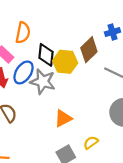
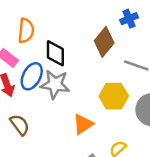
yellow hexagon: (65, 62) -> (114, 96), moved

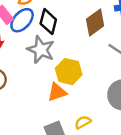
blue ellipse: (32, 76) -> (22, 20), moved
yellow hexagon: (114, 96) -> (69, 72), moved

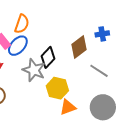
black diamond: (48, 22) -> (48, 57), moved, turned 30
orange triangle: (57, 92) -> (68, 107), moved

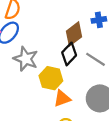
black diamond: (48, 57) -> (69, 54), moved

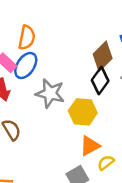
orange triangle: (62, 98) -> (90, 146), moved

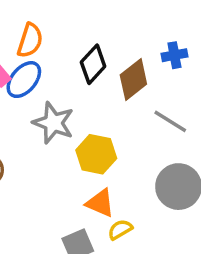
black diamond: (100, 81) -> (93, 64), moved
orange triangle: (90, 146) -> (100, 203), turned 45

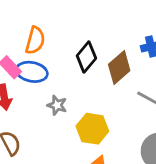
blue ellipse: (24, 80) -> (32, 72), turned 64
gray star: (53, 123) -> (57, 105), size x0.6

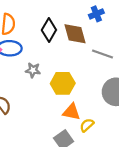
brown diamond: (119, 68) -> (75, 34), turned -55

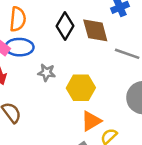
orange triangle: (71, 112) -> (91, 121), turned -42

